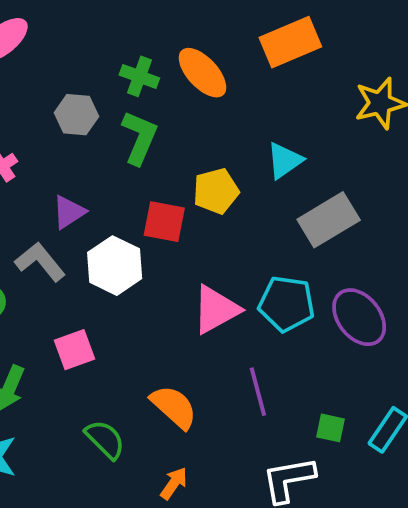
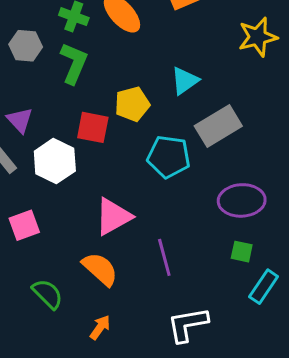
purple triangle: (69, 212) -> (20, 120), turned -40
cyan pentagon: (287, 304) -> (169, 157), moved
pink triangle: (216, 309) -> (113, 216), moved
purple ellipse: (359, 317) -> (242, 200), turned -54
green square: (330, 428) -> (242, 252), moved

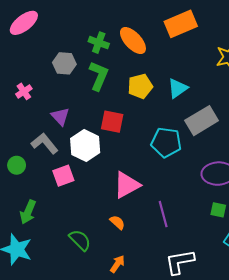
yellow pentagon: (132, 104) -> (140, 86), moved
pink square: (24, 225) -> (63, 176), moved
orange semicircle: (100, 269) -> (117, 222), size x0.6

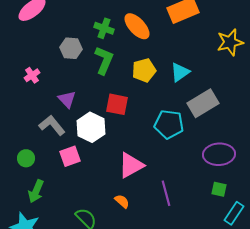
green circle: (17, 165) -> (26, 158), moved

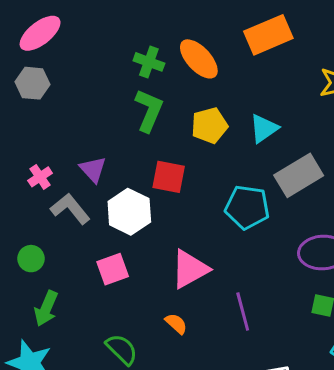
gray hexagon: (71, 48) -> (32, 83), moved
pink cross: (32, 75) -> (40, 177), moved
pink square: (70, 156) -> (113, 269), moved

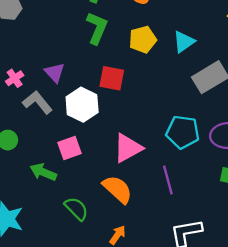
cyan pentagon: (247, 207) -> (183, 132), moved
green arrow: (46, 308) -> (43, 172), moved, turned 90
orange semicircle: (176, 324) -> (118, 189), size x1.8

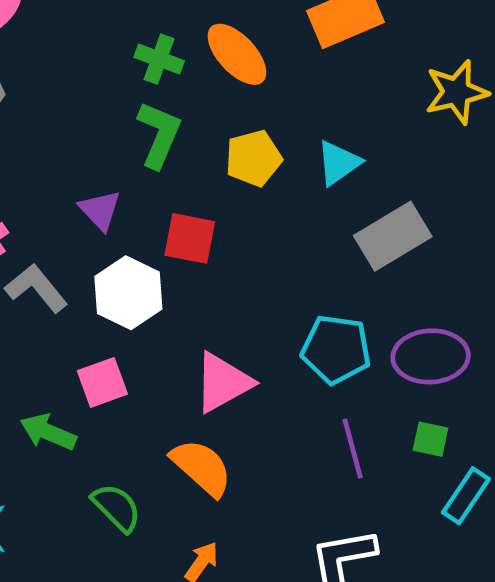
purple triangle: (55, 73) -> (100, 210), moved
purple line: (168, 180) -> (353, 449), moved

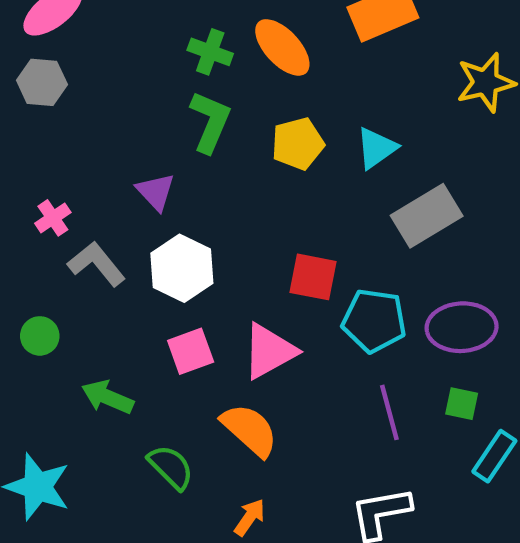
red square: (190, 238) -> (313, 277), moved
pink square: (102, 382) -> (191, 351), moved

